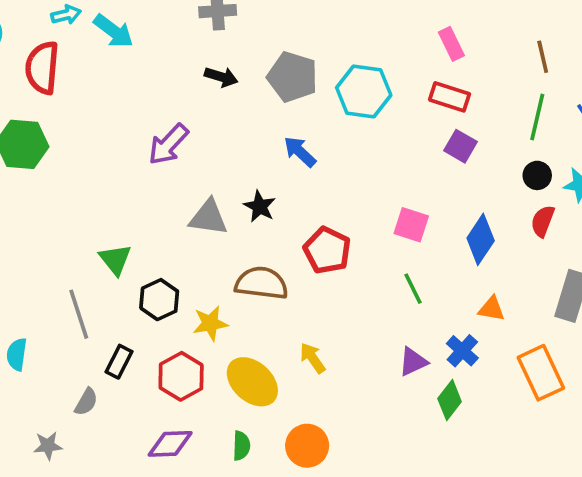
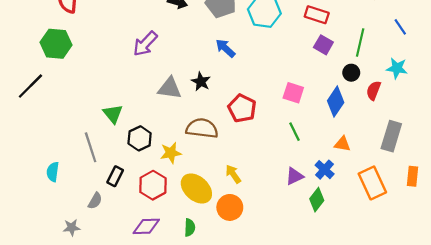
green line: (537, 117) -> (360, 43), moved
black circle: (537, 175) -> (351, 73), moved
orange circle: (307, 446) -> (230, 207), moved

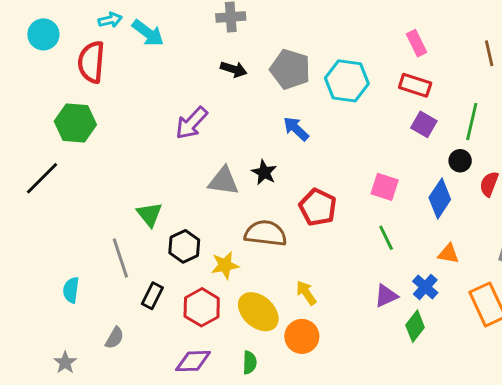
gray semicircle: (95, 201) -> (115, 338), moved
gray star: (72, 227) -> (65, 363), moved, turned -30

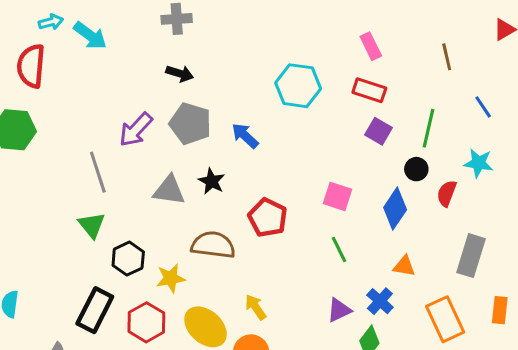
gray pentagon: (290, 69) -> (190, 124), moved
gray line: (120, 258) -> (98, 172), moved
black rectangle: (152, 296) -> (95, 310), size x1.6

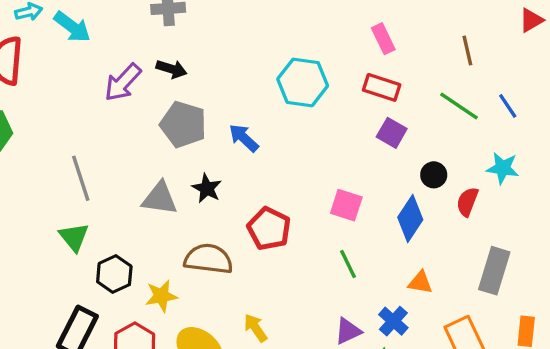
green line: (428, 128) -> (459, 106), moved, turned -69
purple arrow: (136, 130) -> (123, 82), moved

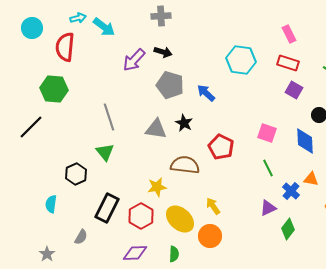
blue diamond: (410, 219) -> (305, 141), turned -36
black hexagon: (114, 274) -> (76, 174), moved
blue cross: (393, 321) -> (291, 191), moved

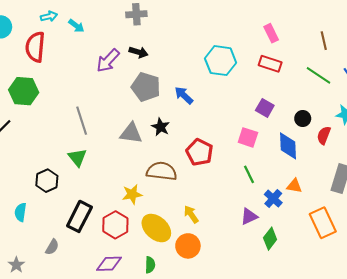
cyan arrow: (104, 27) -> (76, 26), size x0.7
purple square: (294, 90) -> (265, 108), moved

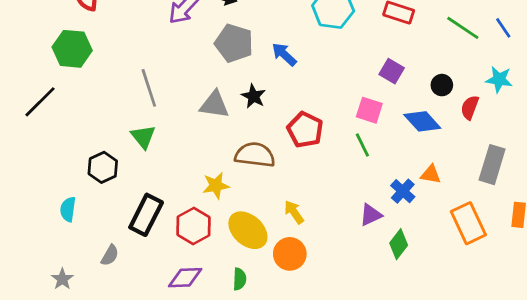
blue diamond: (288, 146) -> (422, 121), turned -40
green line: (249, 174) -> (362, 145), moved

